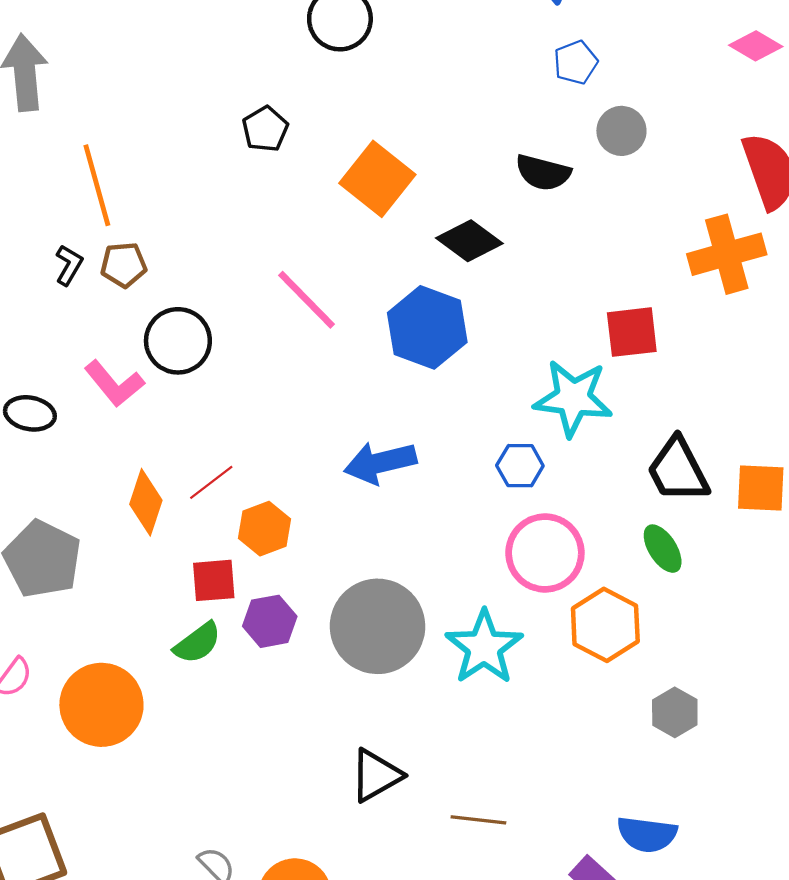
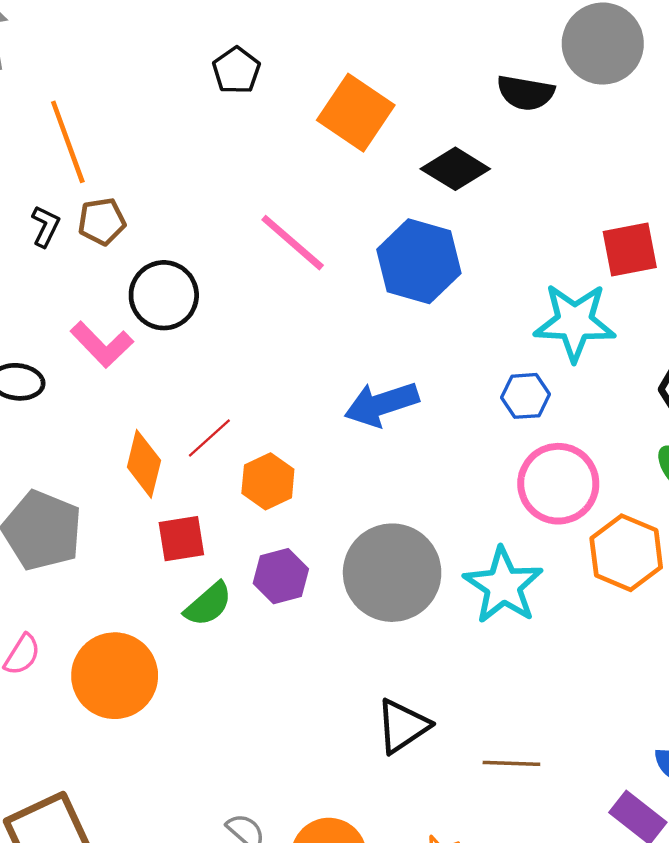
gray circle: (621, 131) -> (603, 44), size x1.6
red square: (214, 580) -> (181, 539), moved

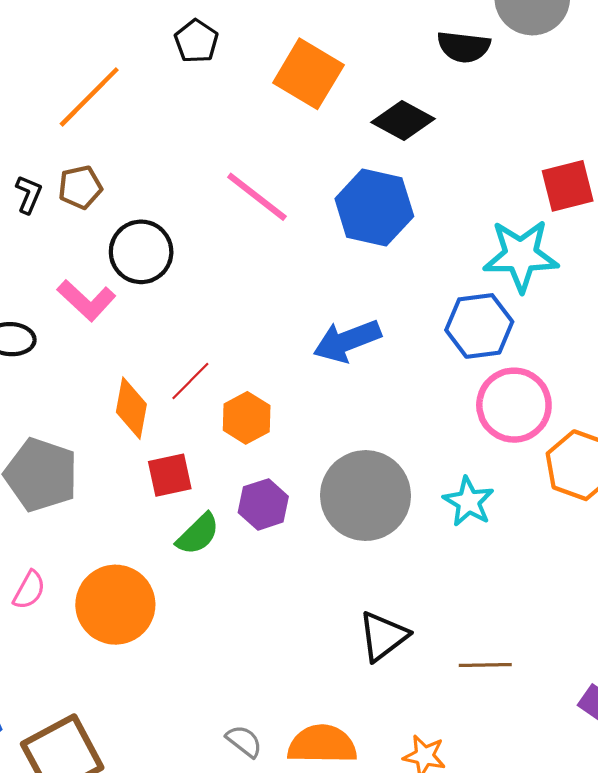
orange line: (68, 142) -> (89, 97), moved, turned 68
blue hexagon: (526, 396) -> (479, 326), size x1.5
cyan star: (503, 586) -> (469, 502), size x0.7

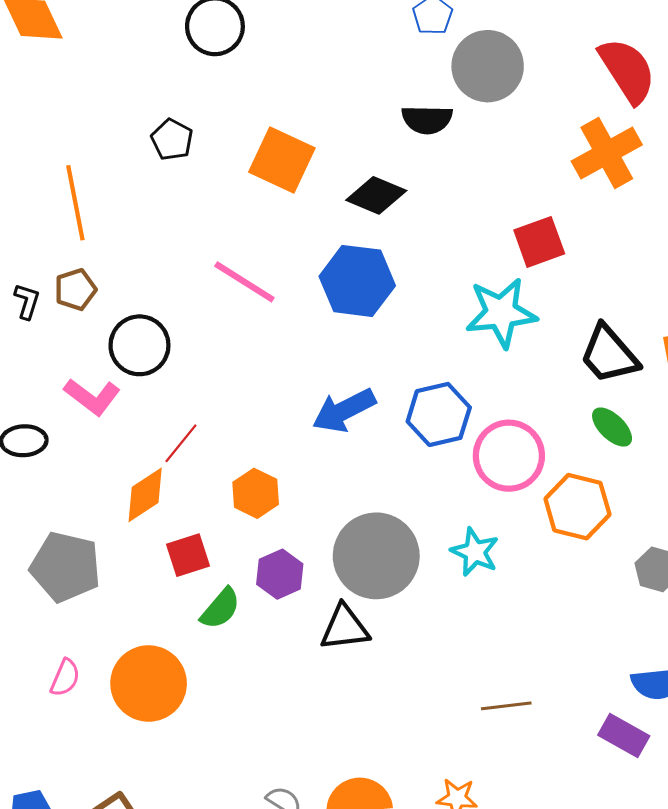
orange line: (89, 97) -> (75, 203), turned -50
blue hexagon: (479, 326) -> (439, 414), moved
red line: (190, 381) -> (181, 443), moved
orange diamond: (131, 408) -> (145, 495), turned 52
black triangle: (383, 636) -> (345, 628), moved, turned 36

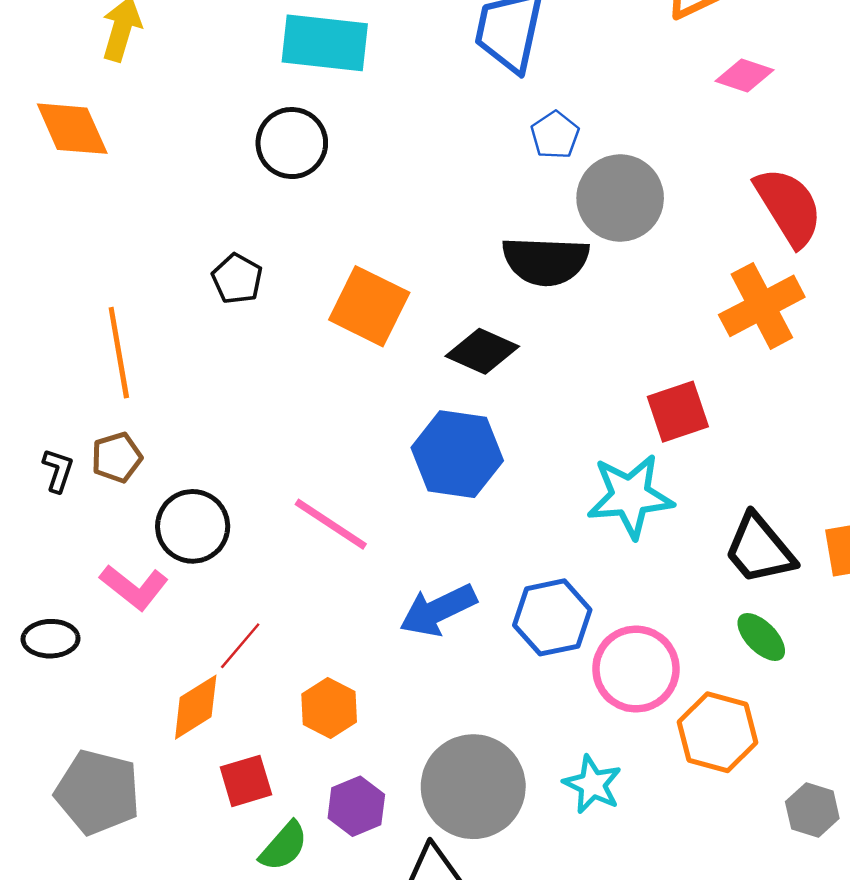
black semicircle: (427, 120) -> (546, 261), size x1.4
pink line: (244, 282) -> (331, 524), moved

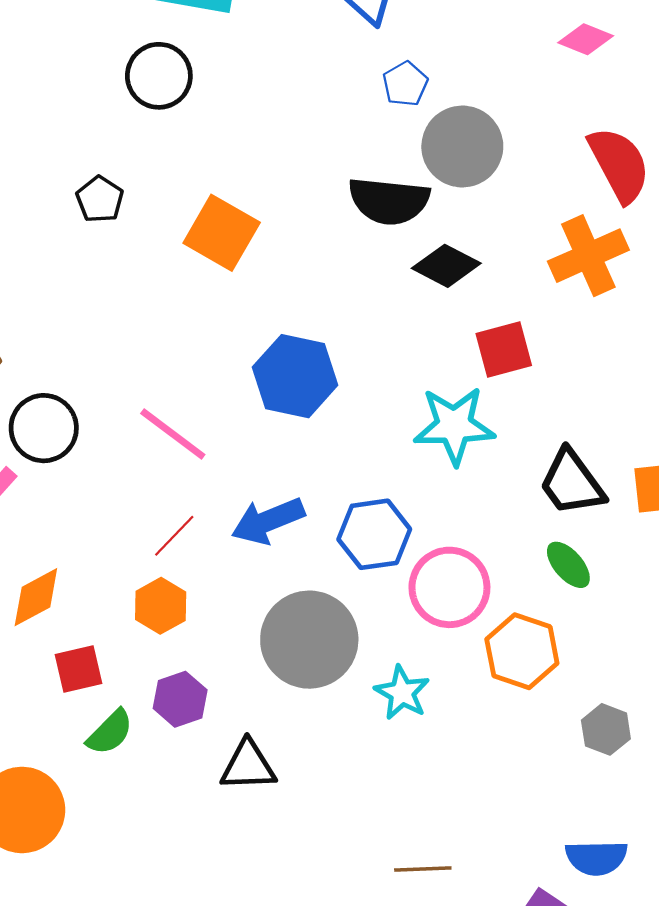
black diamond: (482, 351) -> (446, 266), moved
red line: (240, 646) -> (174, 536), moved
gray circle: (473, 787) -> (309, 640), moved

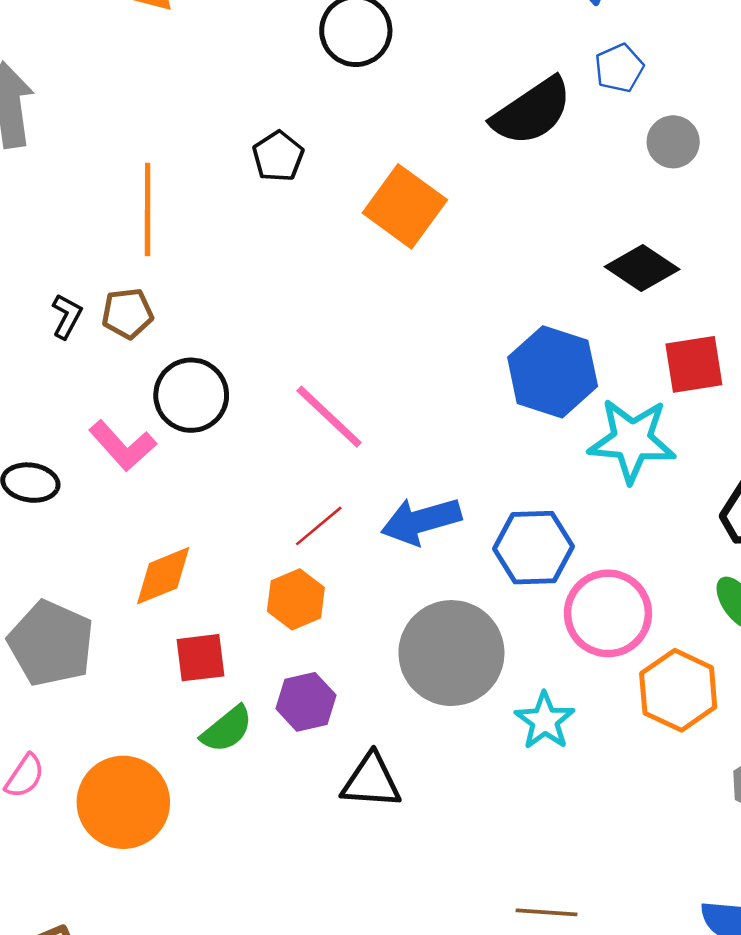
gray circle: (462, 146) -> (673, 142), size x0.6
black semicircle: (389, 201) -> (532, 111), moved, turned -46
blue hexagon: (295, 376) -> (553, 372), moved

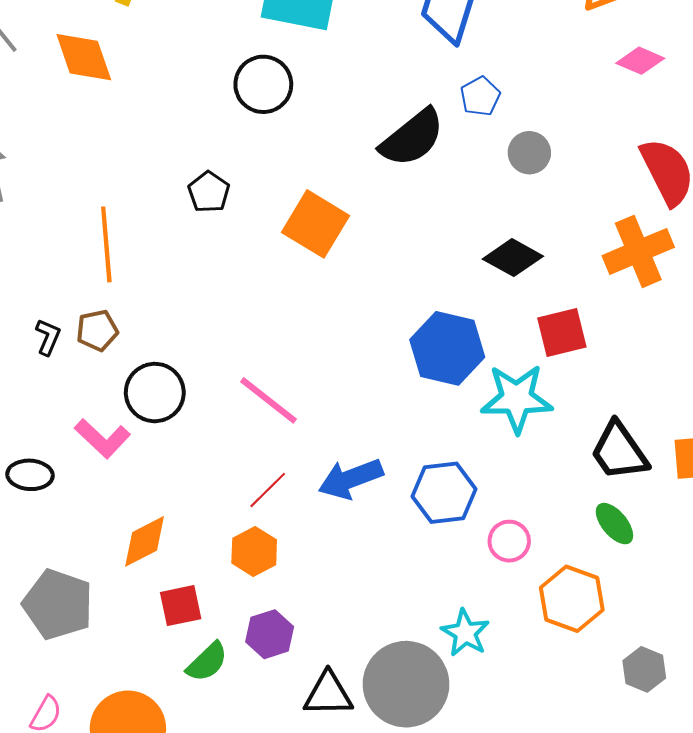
pink circle: (608, 613) -> (509, 541), size x0.6
gray circle: (451, 653) -> (406, 684), moved

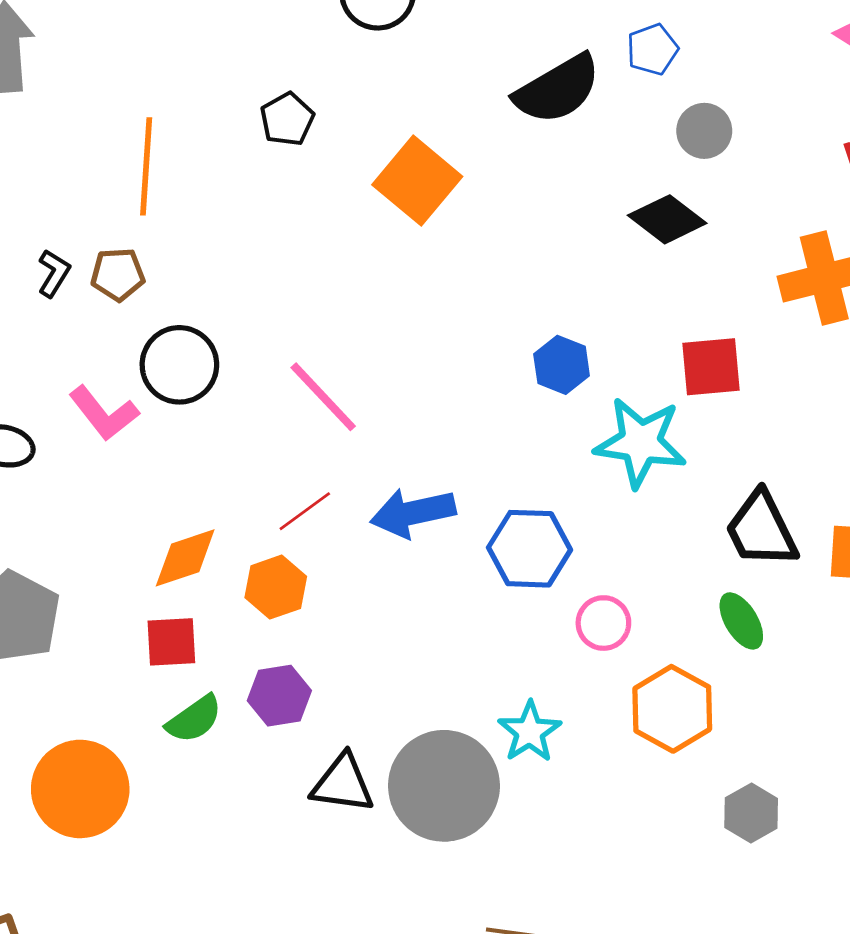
black diamond: (513, 258) -> (667, 219), moved
blue hexagon: (447, 348) -> (562, 365), size x0.6
orange diamond: (145, 541) -> (185, 558), moved

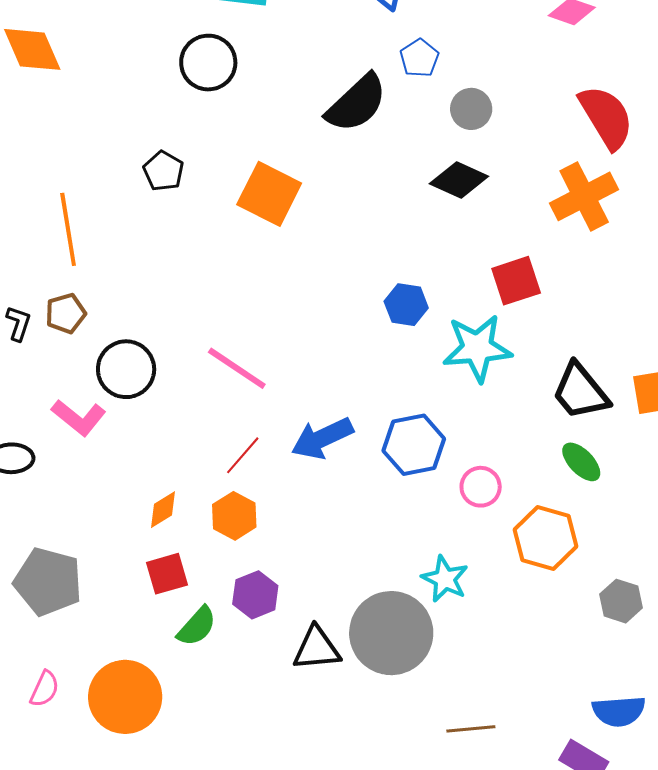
orange diamond: (185, 558) -> (163, 510), size x0.7

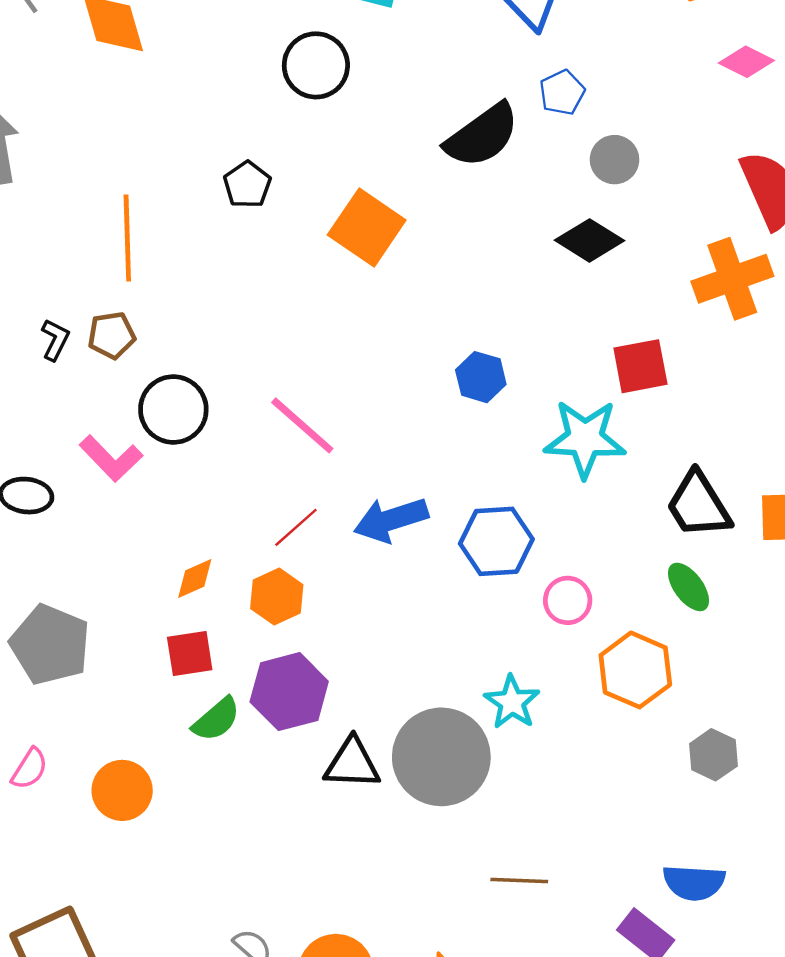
blue hexagon: (406, 305) -> (481, 377), moved
purple hexagon: (255, 595) -> (289, 692), size x1.4
orange circle: (125, 697) -> (122, 790), size x0.7

